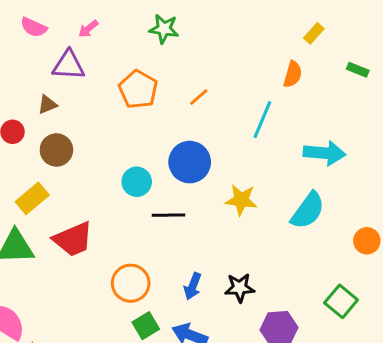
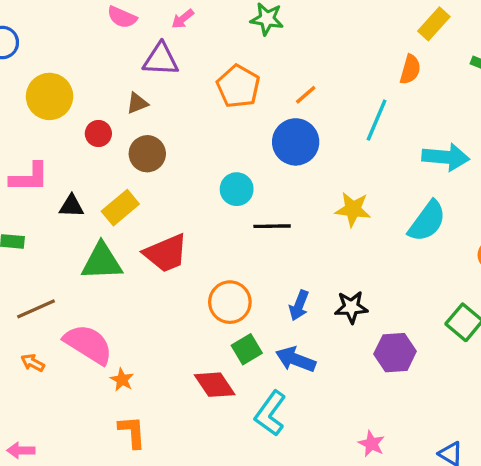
yellow rectangle: (314, 33) -> (434, 24), size x1.4
blue circle: (190, 162) -> (296, 142), moved

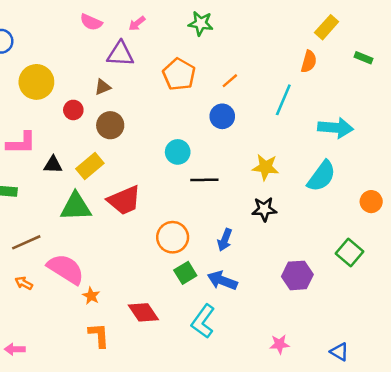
blue circle: (296, 142) -> (222, 116), size x0.7
black star: (351, 307) -> (264, 209), moved
red diamond: (215, 385) -> (143, 312), moved
pink star: (371, 444) -> (280, 344), turned -30

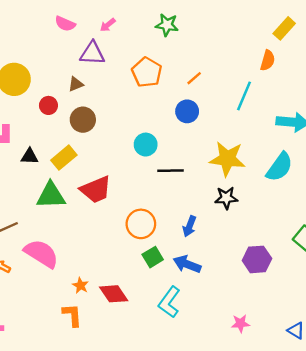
yellow star: (266, 167) -> (227, 159), size x1.4
orange star: (91, 296) -> (80, 286), moved

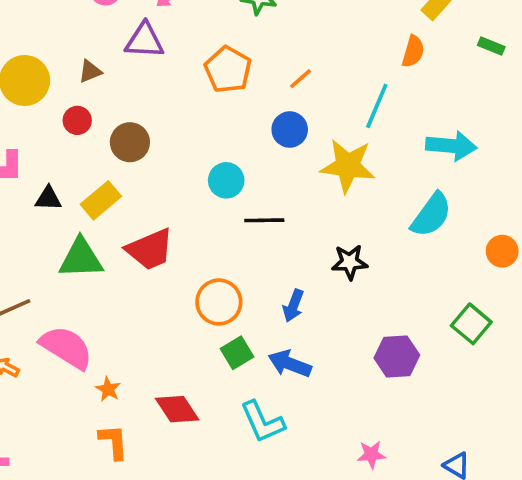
brown triangle: (76, 84) -> (90, 71), moved
yellow star: (227, 159) -> (348, 166), moved
orange star: (80, 286) -> (108, 389), moved
cyan L-shape: (169, 302) -> (262, 422), turned -60

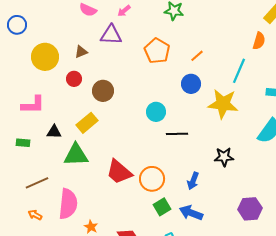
black triangle: (48, 199) -> (54, 132), moved
red trapezoid: (150, 249) -> (119, 172), moved, turned 64
pink semicircle: (66, 347) -> (68, 204), turned 64

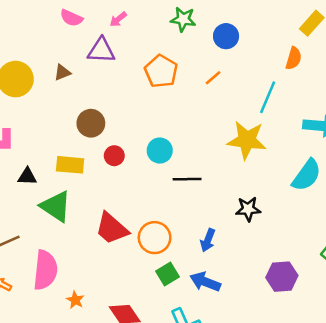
red circle: (74, 79) -> (114, 156), moved
blue circle: (191, 84) -> (226, 36), moved
yellow rectangle: (87, 123) -> (70, 165), turned 45
green triangle: (76, 155) -> (56, 206), turned 36

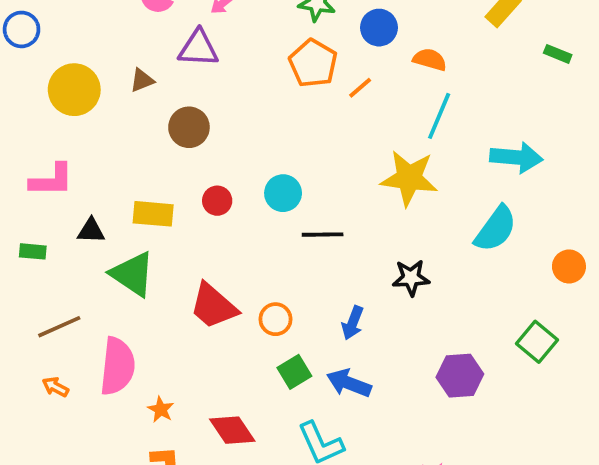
orange semicircle: (294, 58) -> (430, 60), moved, turned -90
orange pentagon: (161, 71) -> (313, 63), moved
brown circle: (91, 123) -> (189, 127), moved
orange circle: (155, 238) -> (275, 319), size x0.7

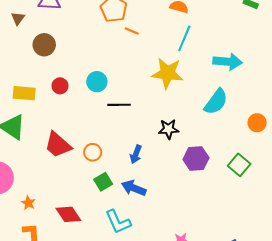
brown triangle: (142, 80) -> (18, 18), turned -32
orange line: (360, 88) -> (132, 31), moved, turned 64
purple hexagon: (460, 376) -> (196, 159), moved

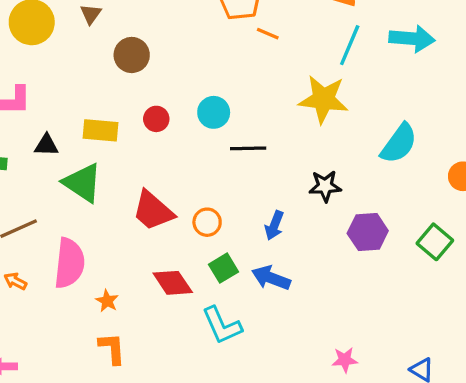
cyan arrow: (228, 62) -> (412, 39), moved
red diamond: (68, 214) -> (173, 283), moved
cyan L-shape: (118, 222) -> (222, 325), moved

